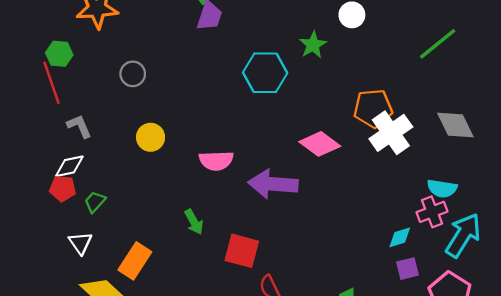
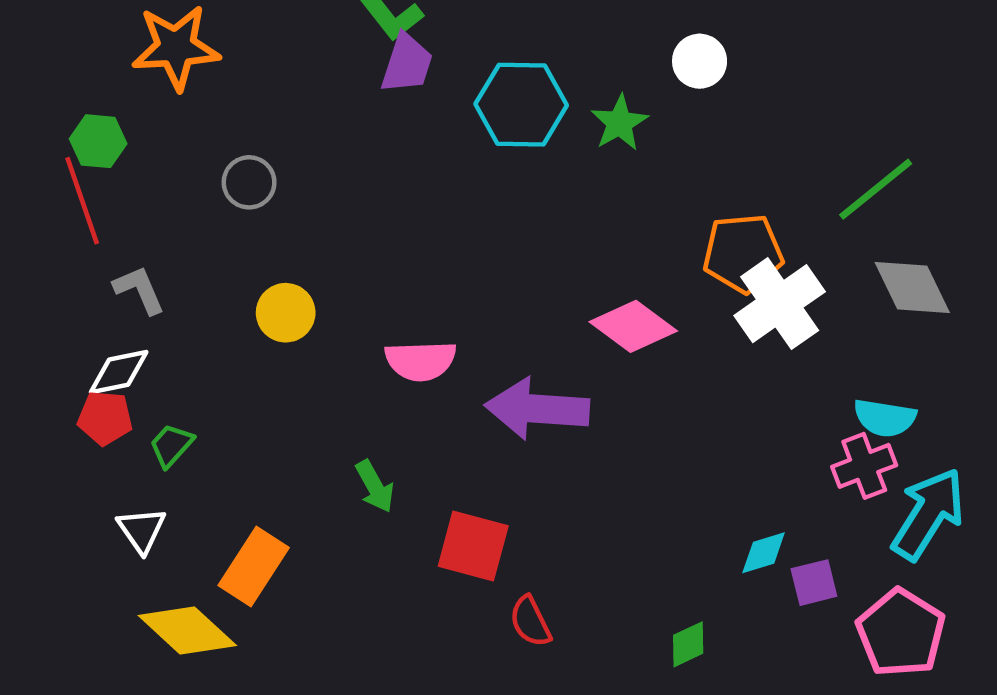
green line: (438, 44) -> (876, 189), moved
cyan hexagon: (265, 73) -> (521, 105), moved
cyan diamond: (400, 237) -> (764, 553), moved

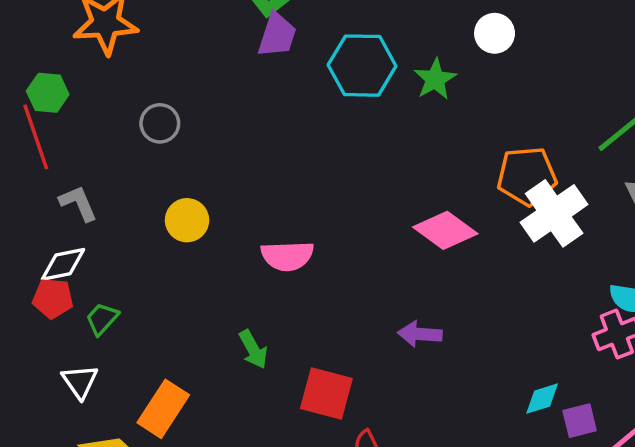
purple arrow: (537, 409) -> (420, 334), moved, size x0.6

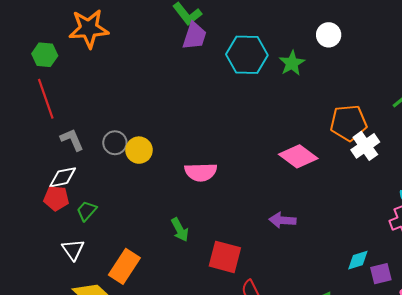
green hexagon: (48, 93) -> (45, 55), moved
gray circle: (160, 123) -> (115, 143), moved
white cross: (554, 213) -> (365, 146), size x0.7

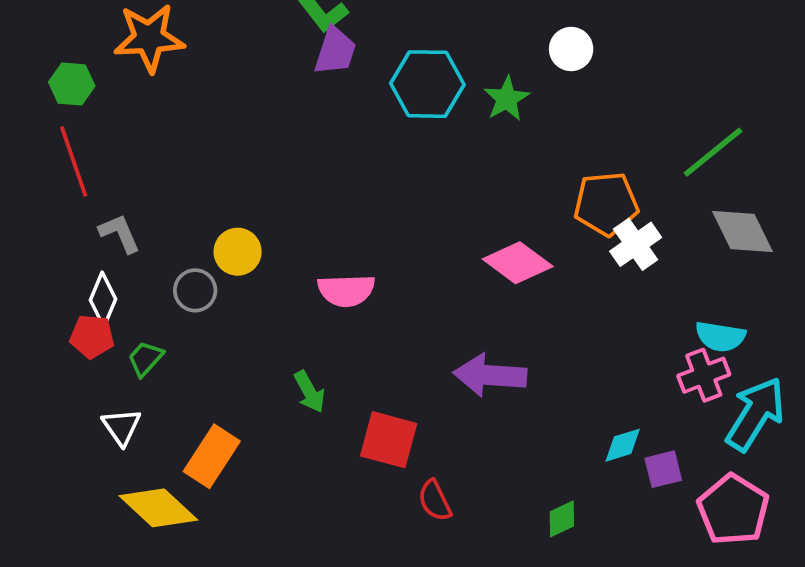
gray circle: (115, 143) -> (195, 290), moved
white diamond: (63, 177) -> (103, 300), turned -56
purple arrow: (283, 220) -> (490, 375), size x1.5

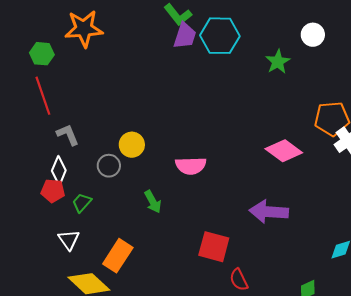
cyan hexagon: (427, 84) -> (220, 36), moved
green arrow: (309, 392) -> (153, 202), moved

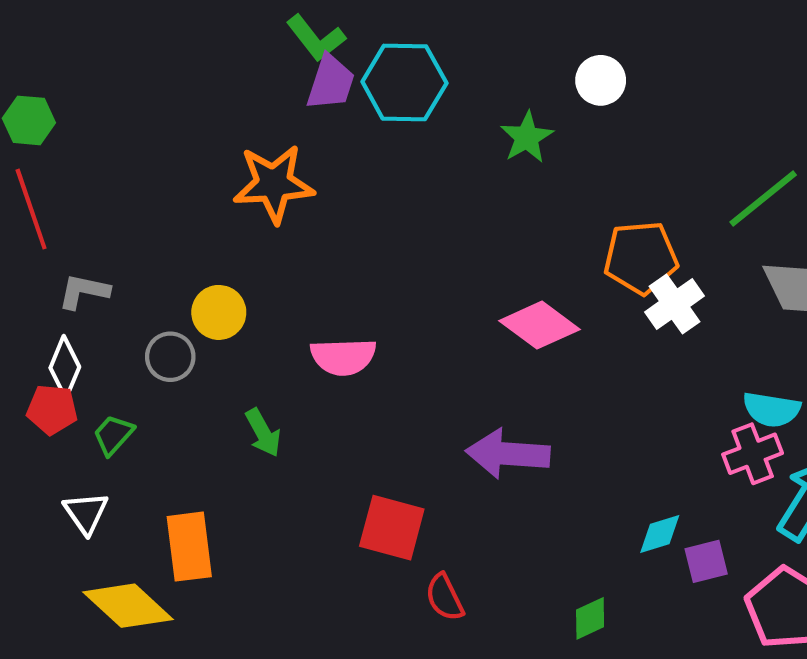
orange star: (84, 29) -> (274, 184), moved
gray L-shape: (68, 135) -> (84, 291), turned -55
orange rectangle: (118, 256) -> (189, 547), turned -40

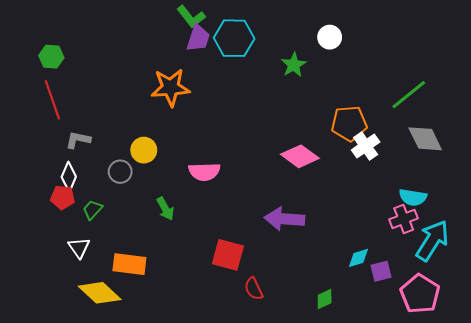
orange rectangle: (189, 547) -> (129, 264), turned -76

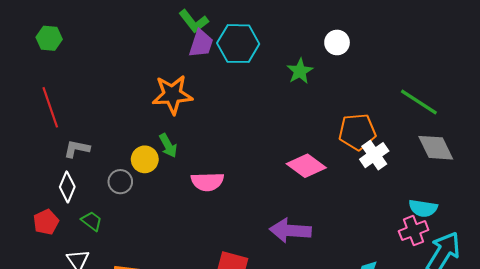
green hexagon: (51, 57) -> (49, 38), moved
green line: (409, 95) -> (419, 102), turned 72
red pentagon: (63, 197) -> (46, 222), moved, turned -30
green arrow: (165, 209) -> (168, 146), moved
green trapezoid: (92, 210) -> (92, 221), turned 85

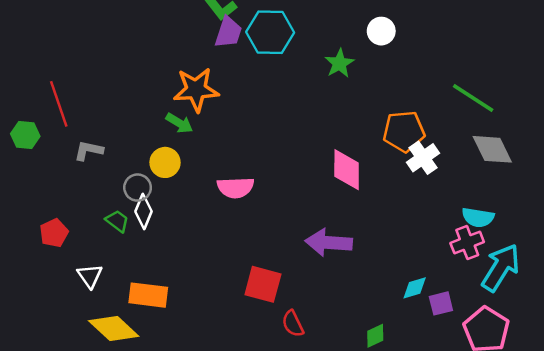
green hexagon: (49, 38) -> (25, 135), moved
green arrow: (168, 146) -> (179, 123), moved, turned -30
pink diamond: (306, 166) -> (347, 170), turned 54
white diamond: (67, 187) -> (144, 211), moved
green trapezoid: (92, 221) -> (117, 221), moved

